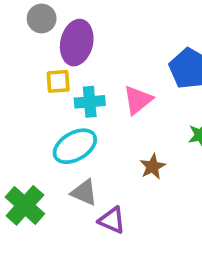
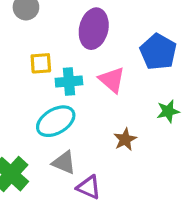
purple ellipse: (77, 43) -> (94, 29), moved
pink triangle: (138, 100) -> (112, 80), turned -40

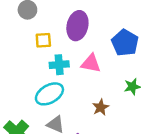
yellow square: (41, 63) -> (43, 40), moved
pink triangle: (112, 80) -> (91, 63), turned -30

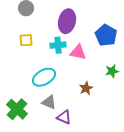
yellow square: (43, 40) -> (26, 40), moved
cyan cross: (59, 65) -> (58, 45), moved

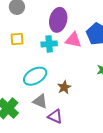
pink triangle: (78, 52) -> (73, 40), moved
brown star: (86, 88) -> (64, 87), moved

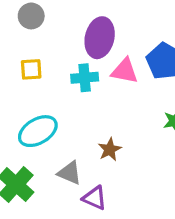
cyan ellipse: (35, 76) -> (38, 131), moved

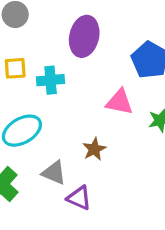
pink triangle: (125, 71) -> (120, 102), moved
cyan cross: (85, 78) -> (51, 80), moved

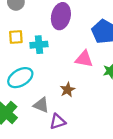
purple triangle: (79, 198) -> (58, 122), turned -42

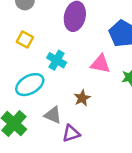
yellow square: (16, 37) -> (25, 40), turned 32
cyan cross: (39, 45) -> (57, 60), moved, turned 35

